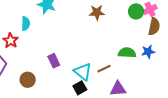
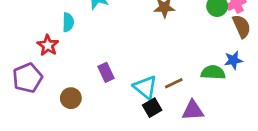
brown semicircle: (154, 27) -> (242, 26), turned -36
green semicircle: (127, 53) -> (213, 72), moved
black square: (80, 88) -> (152, 108), moved

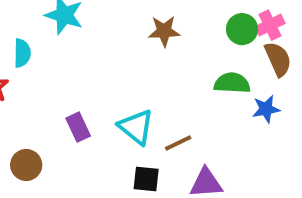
green semicircle: (213, 72) -> (232, 83), moved
cyan triangle: (145, 87) -> (136, 127), moved
black square: (152, 108) -> (146, 179), turned 36

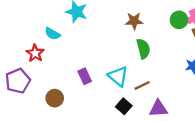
cyan semicircle: (22, 53) -> (52, 34), turned 119
green semicircle: (232, 83) -> (143, 49), moved, turned 72
black square: (146, 179) -> (124, 106), turned 35

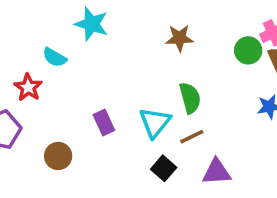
green circle: (179, 20) -> (248, 50), moved
green semicircle: (143, 49) -> (190, 98), moved
cyan triangle: (118, 76) -> (155, 123), turned 30

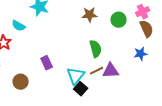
green circle: (248, 50) -> (119, 20), moved
cyan triangle: (155, 123) -> (76, 76), moved
purple triangle: (216, 172) -> (111, 71), moved

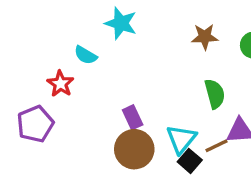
brown line: (97, 71) -> (216, 146), moved
brown circle: (21, 82) -> (134, 149), moved, size x1.5

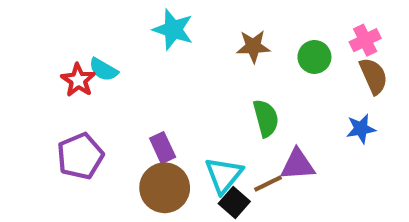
cyan star: (121, 23) -> (173, 30), moved
red star: (60, 84) -> (78, 80), moved
purple pentagon: (35, 124) -> (80, 156), moved

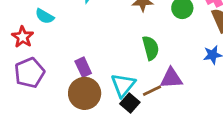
red star: (78, 80) -> (23, 37), moved

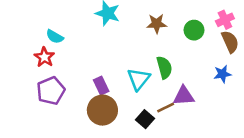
cyan semicircle: (45, 16) -> (55, 37), moved
cyan triangle: (123, 85) -> (139, 79), moved

